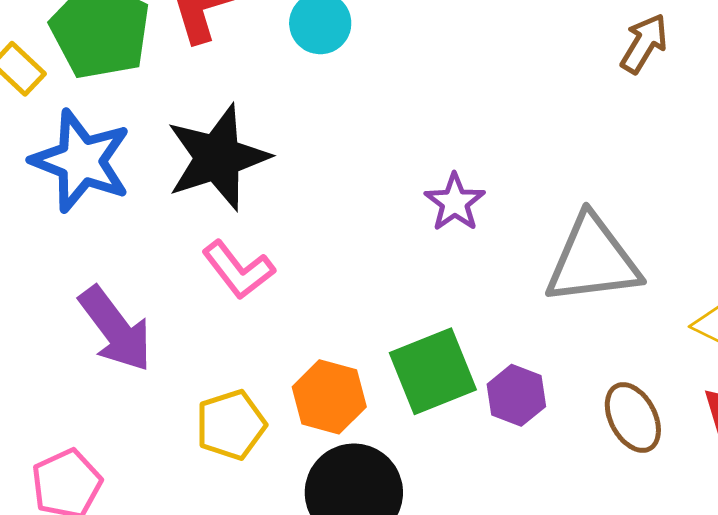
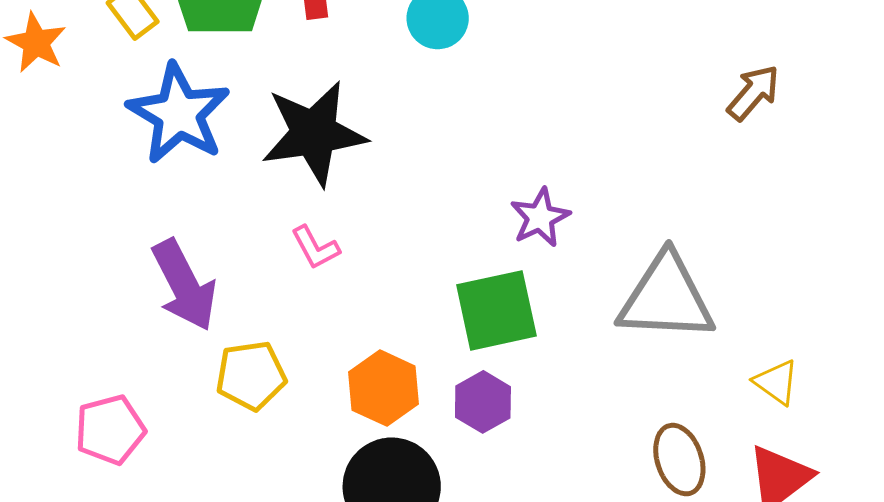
pink L-shape: (238, 270) -> (315, 248), size x0.7
green square: (433, 371) -> (496, 310), moved
purple hexagon: (516, 395) -> (483, 402), moved
yellow pentagon: (231, 425) -> (251, 376), moved

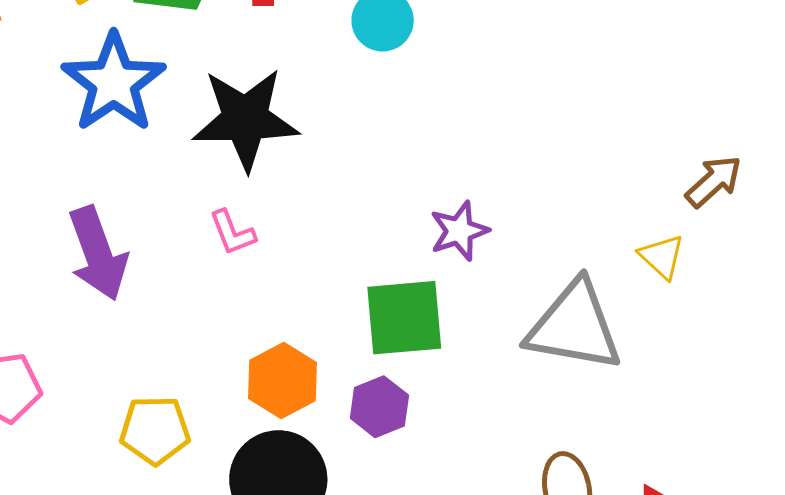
brown arrow: (753, 93) -> (714, 181), moved
yellow pentagon: (251, 376) -> (155, 430), moved
yellow triangle: (776, 382) -> (662, 257), moved

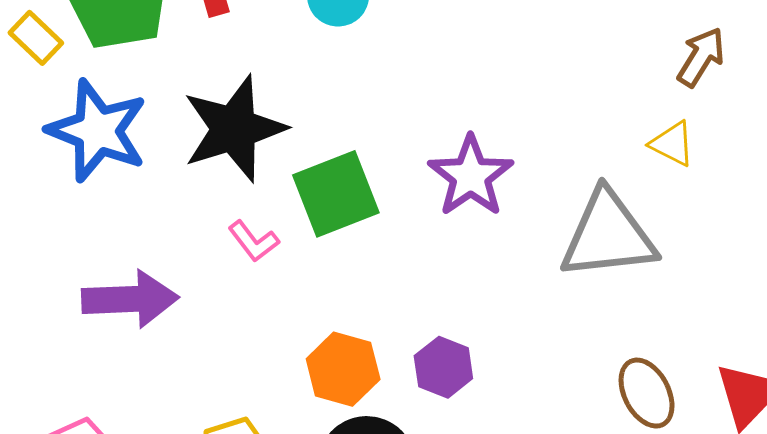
purple star: (459, 231) -> (471, 176), size x1.4
purple arrow: (98, 254) -> (130, 299), turned -56
green square: (404, 318) -> (336, 194), moved

